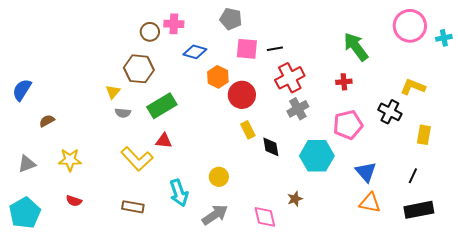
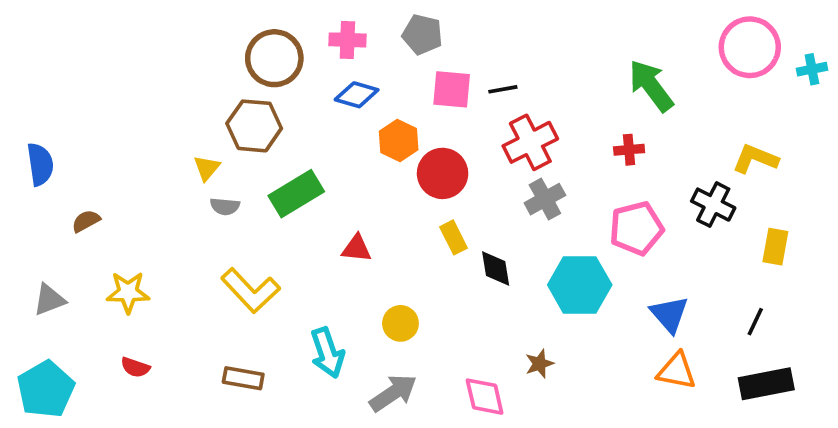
pink cross: (174, 24) -> (347, 40), moved
brown circle: (150, 32) -> (274, 58), size x1.6
blue semicircle: (22, 90) -> (40, 164), turned 140
red triangle: (164, 141) -> (357, 248), moved

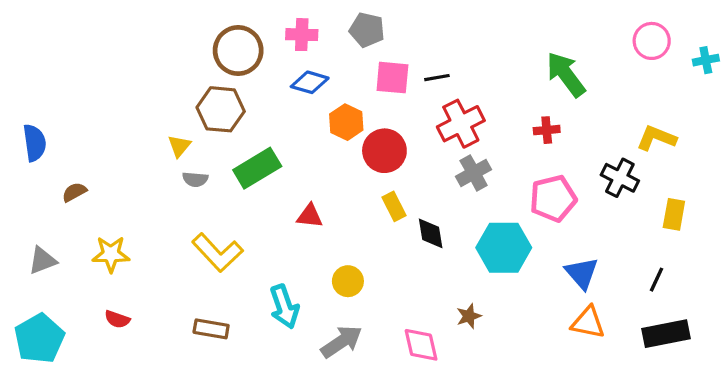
pink circle: (750, 47) -> (652, 41), size x0.7

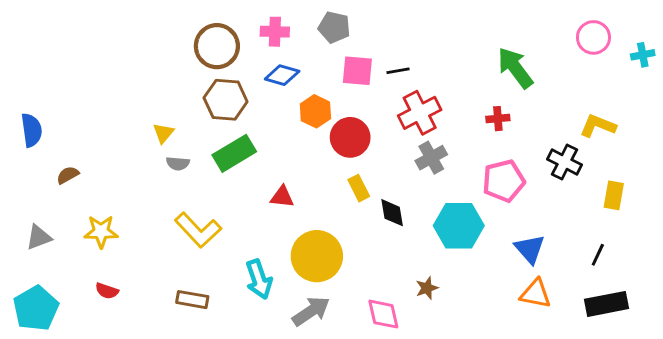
brown hexagon: (221, 109) -> (226, 100), moved
yellow circle: (348, 281) -> (317, 256), size x1.8

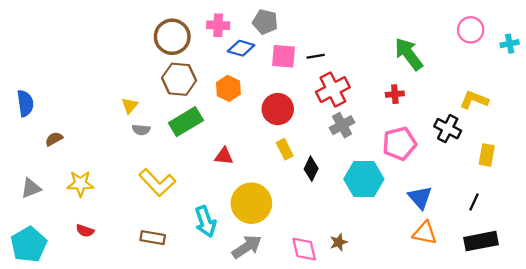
blue diamond: (282, 75) -> (241, 48), moved
orange hexagon: (315, 111) -> (228, 88), moved
black diamond: (392, 213) -> (311, 169), turned 35
brown star: (427, 288) -> (339, 242), moved

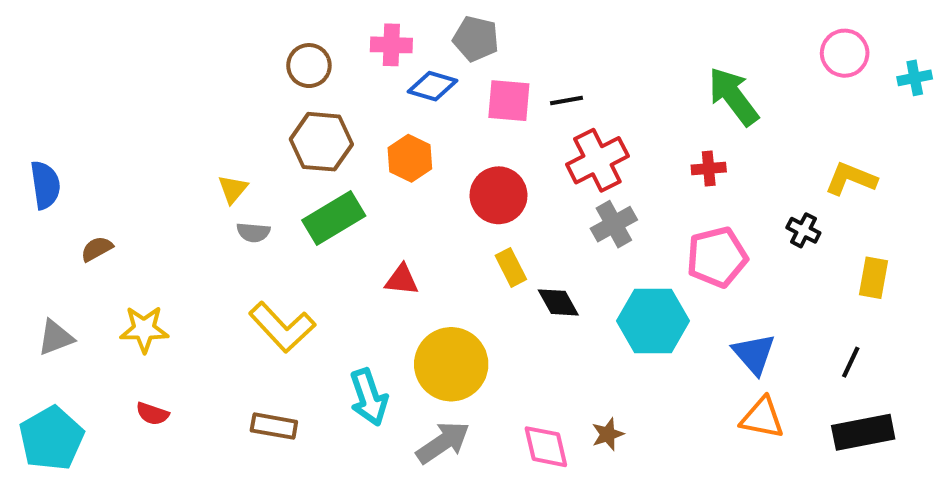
brown circle: (172, 37) -> (309, 66), size x0.7
black cross: (448, 129) -> (803, 230), size x0.7
black diamond: (311, 169) -> (558, 302), turned -55

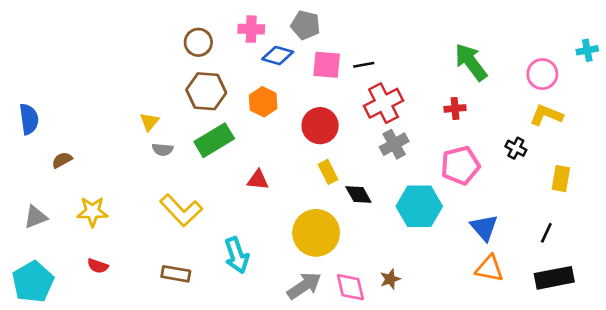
pink circle: (845, 53) -> (542, 74), moved
yellow circle: (451, 364) -> (316, 233), moved
gray arrow: (443, 443) -> (304, 286), moved

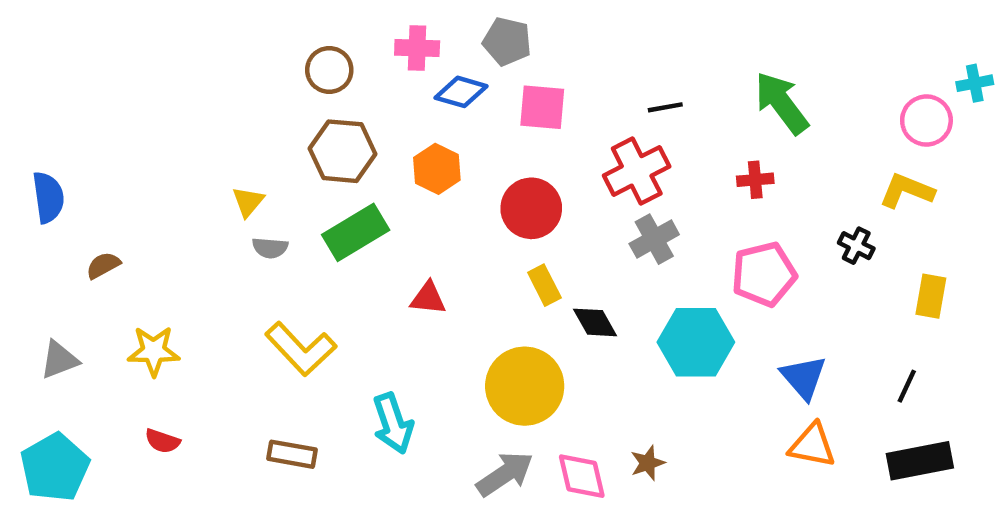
black line: (364, 65) -> (665, 107), moved
pink circle: (542, 74) -> (926, 120), moved

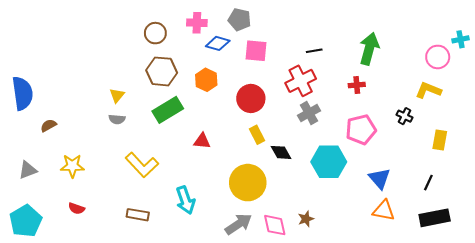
green arrow: (782, 103) -> (369, 49), turned 52
blue semicircle: (48, 197) -> (23, 93), size x1.4
gray semicircle: (270, 248) -> (117, 119), moved

